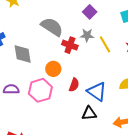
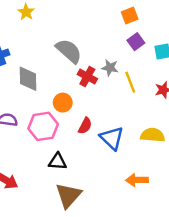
purple square: (90, 12) -> (136, 42), moved
black triangle: (89, 113) -> (58, 162), moved

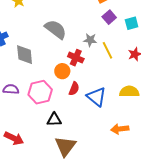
red cross: (87, 77) -> (76, 58), moved
orange circle: (63, 103) -> (62, 71), moved

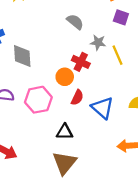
purple square: (109, 17) -> (121, 17), turned -32
gray semicircle: (56, 29) -> (75, 22), moved, size x0.7
black triangle: (54, 120) -> (65, 132), moved

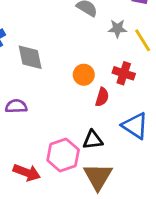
red cross: (81, 62) -> (124, 73), moved
pink hexagon: (38, 100) -> (63, 155), moved
blue triangle: (102, 108) -> (135, 126), moved

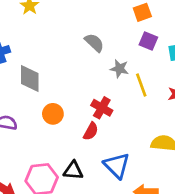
red cross: (124, 73) -> (102, 108), moved
orange circle: (84, 75) -> (53, 114), moved

